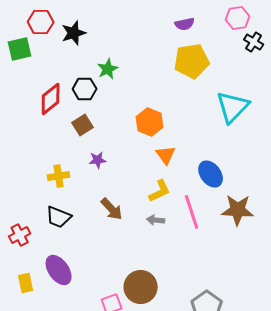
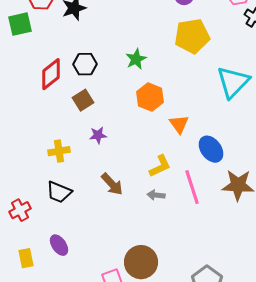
green star: (108, 69) -> (136, 59), moved
orange triangle: (166, 155) -> (179, 124), moved
purple ellipse: (59, 270) -> (59, 245), size x0.7

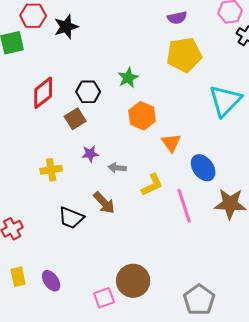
black hexagon: (85, 64) -> (88, 92), moved
black trapezoid: (59, 192) -> (71, 218), moved
gray arrow: (156, 195) -> (117, 168), moved
purple ellipse: (59, 245) -> (51, 281), moved

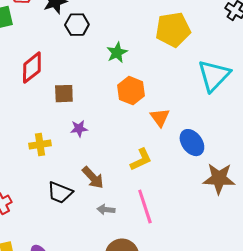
black hexagon: (88, 92) -> (77, 25), moved
brown square: (75, 119) -> (64, 94), turned 30
gray arrow: (117, 168) -> (106, 210), moved
pink line: (184, 206) -> (145, 207), moved

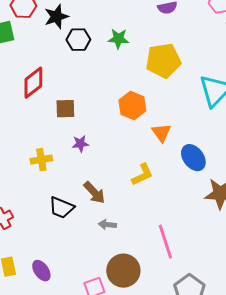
yellow pentagon: (173, 30) -> (163, 61), moved
green star: (117, 53) -> (118, 39), moved, turned 30
pink line: (145, 207) -> (165, 242), moved

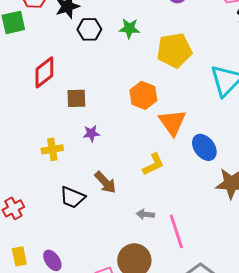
orange triangle: (161, 133) -> (172, 122), size x1.4
gray arrow: (107, 225) -> (145, 214), moved

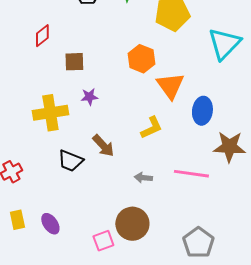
red diamond: (44, 72) -> (42, 36), size x0.7
blue ellipse: (204, 147) -> (202, 111), turned 44
yellow cross: (52, 149) -> (50, 113), size x1.6
pink line: (176, 231) -> (191, 174), moved, turned -64

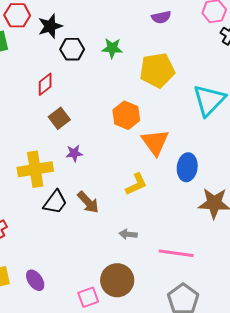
red diamond: (42, 36) -> (45, 84), moved
brown square: (74, 62) -> (59, 118), turned -35
black trapezoid: (70, 161) -> (55, 202), moved, turned -76
pink line: (191, 174) -> (176, 253), moved

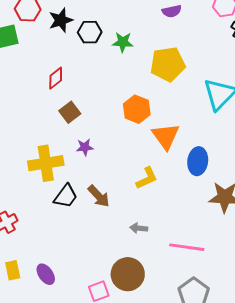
black hexagon: (72, 49) -> (90, 32), moved

